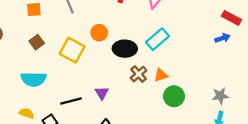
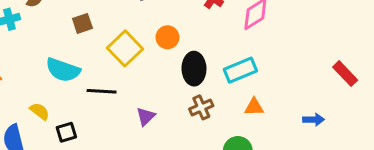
blue arrow: (222, 38) -> (314, 120), moved
black ellipse: (125, 49) -> (194, 69), turned 70
orange triangle: (161, 75) -> (254, 107), moved
black line: (71, 101) -> (102, 91), moved

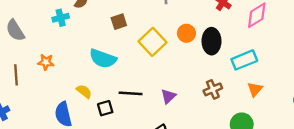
black ellipse: (194, 69) -> (211, 41), moved
black line: (102, 91) -> (131, 93), moved
orange triangle: (254, 107) -> (255, 89), turned -49

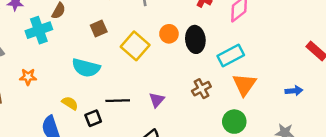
cyan cross: (61, 18) -> (39, 30), size x1.5
orange triangle: (255, 89) -> (244, 85), size x1.5

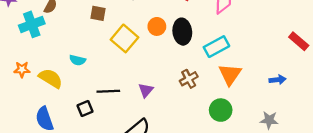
brown square: (99, 29) -> (98, 13), moved, turned 35
cyan semicircle: (86, 68) -> (77, 60), size x0.6
yellow semicircle: (70, 103) -> (51, 78), moved, size x1.5

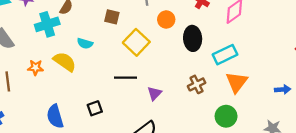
orange circle: (157, 26) -> (166, 19), moved
cyan semicircle: (77, 60) -> (85, 43), moved
yellow semicircle: (51, 78) -> (65, 62), moved
black line: (108, 91) -> (126, 78), moved

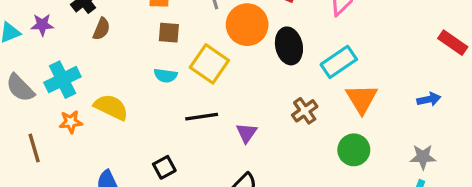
orange circle: (166, 19) -> (247, 25), size x1.6
cyan cross: (47, 24) -> (62, 80), moved
cyan semicircle: (85, 43) -> (166, 75), moved

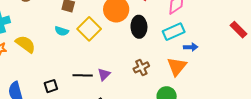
red rectangle: (453, 43) -> (239, 30), moved
cyan rectangle: (339, 62) -> (174, 32), moved
blue arrow: (429, 99) -> (191, 47), moved
black line: (202, 117) -> (83, 75), moved

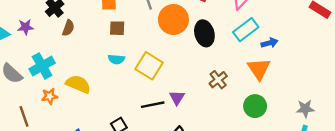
yellow square: (89, 29) -> (149, 66), moved

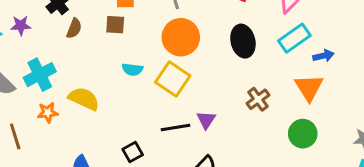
orange circle: (173, 20) -> (181, 37), moved
brown square: (117, 28) -> (115, 25), moved

